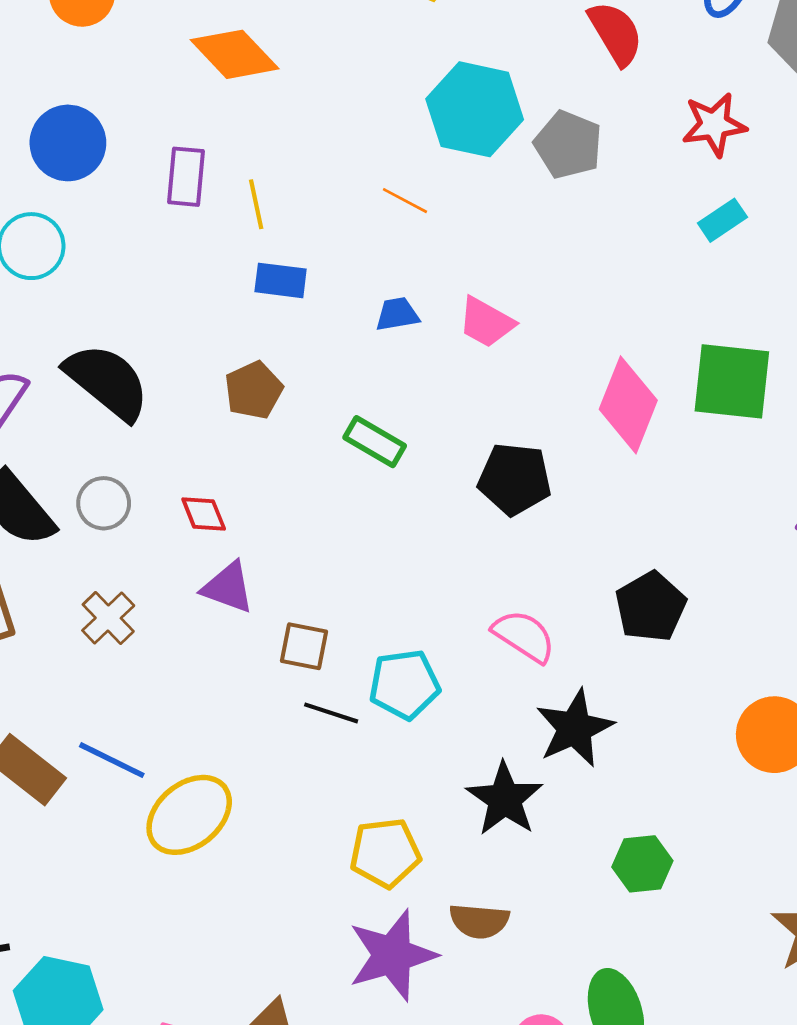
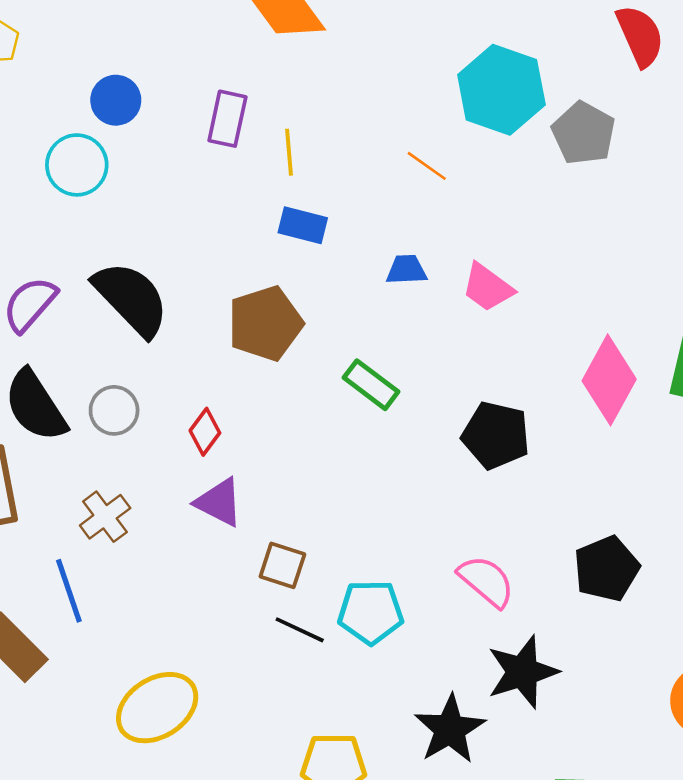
blue circle: (68, 143) -> (116, 100), moved, size x0.7
brown pentagon: (254, 390) -> (265, 323), size x1.4
red diamond: (204, 514) -> (205, 432), turned 51
blue line: (112, 760) -> (69, 591), moved, turned 38

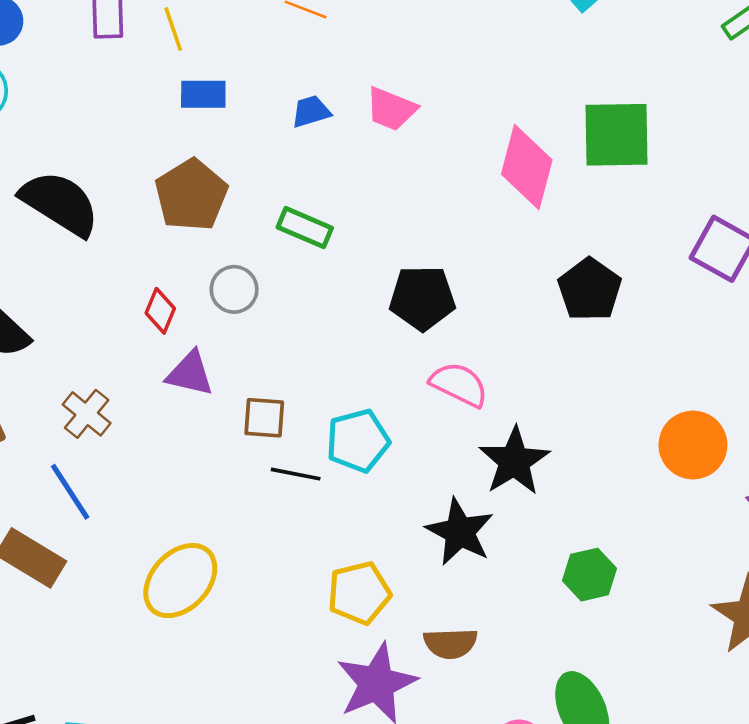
gray circle: (114, 410) -> (234, 289), moved
black pentagon: (496, 435) -> (422, 298), moved
black pentagon: (606, 569) -> (590, 290), moved

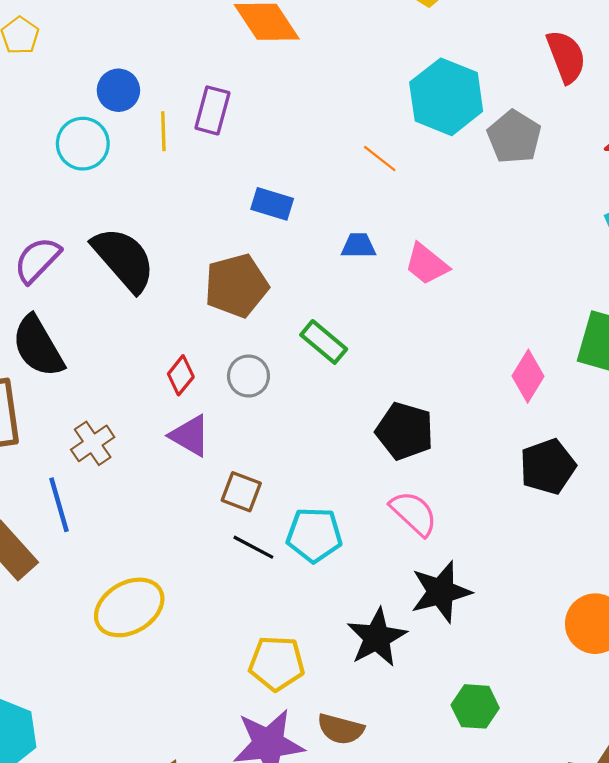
yellow line: (173, 29) -> (163, 131), moved
pink diamond: (527, 167) -> (528, 376), moved, size x0.7

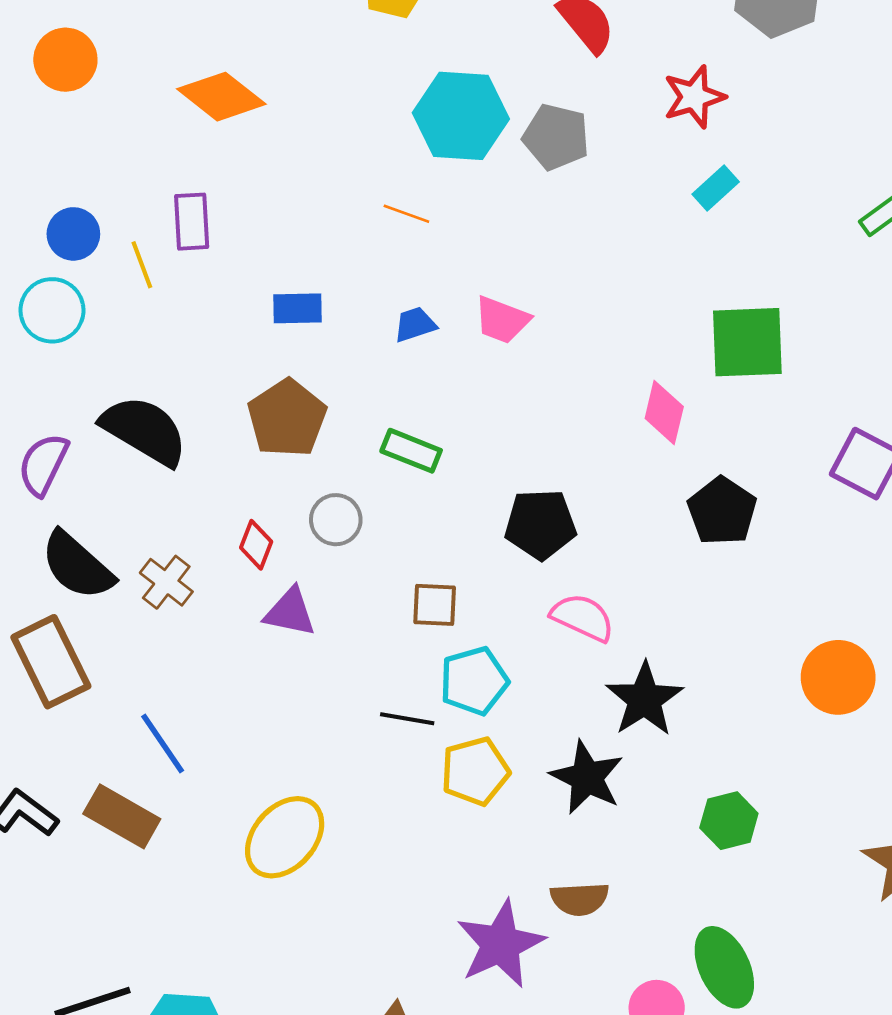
brown cross: (93, 443) -> (166, 582), moved
brown square: (241, 492) -> (435, 605), moved
yellow pentagon: (277, 663) -> (475, 771), moved

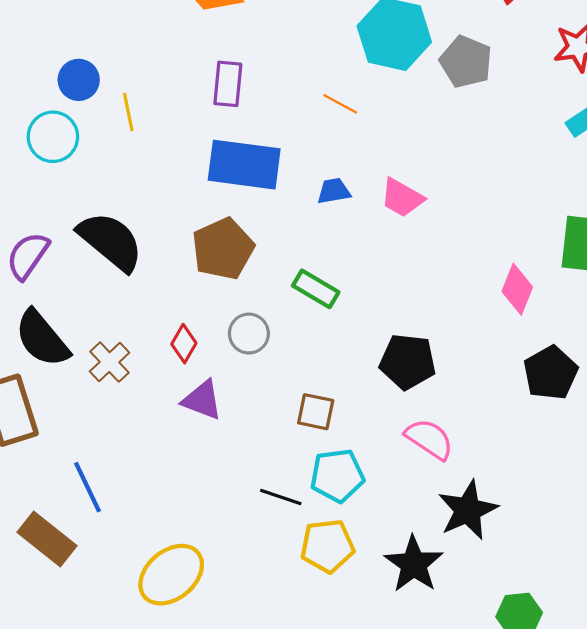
purple rectangle: (192, 222) -> (228, 84), moved
blue rectangle: (298, 308) -> (244, 165), size x1.8

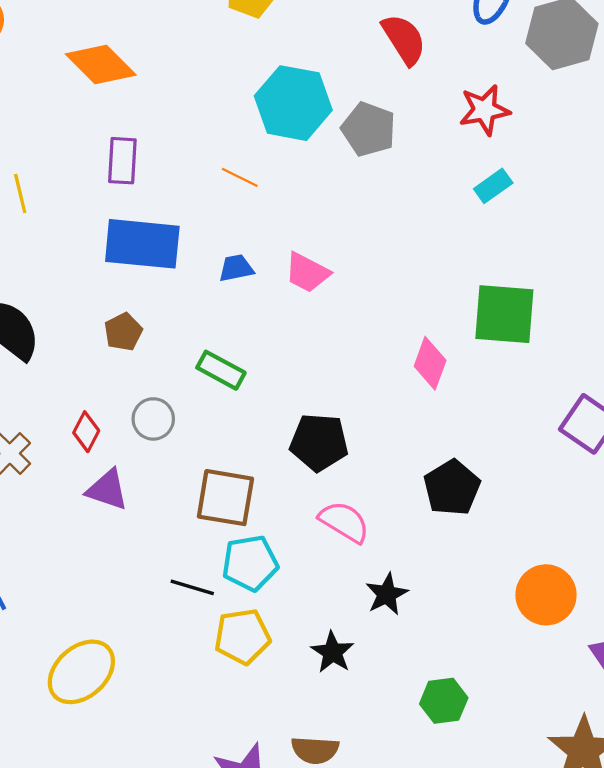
brown pentagon: (223, 249) -> (123, 332), size x0.6
black pentagon: (551, 373) -> (452, 488), moved
brown square: (316, 412) -> (225, 498), size x1.5
black star: (468, 510) -> (387, 594), size x0.7
black star: (414, 564) -> (333, 652), size x0.7

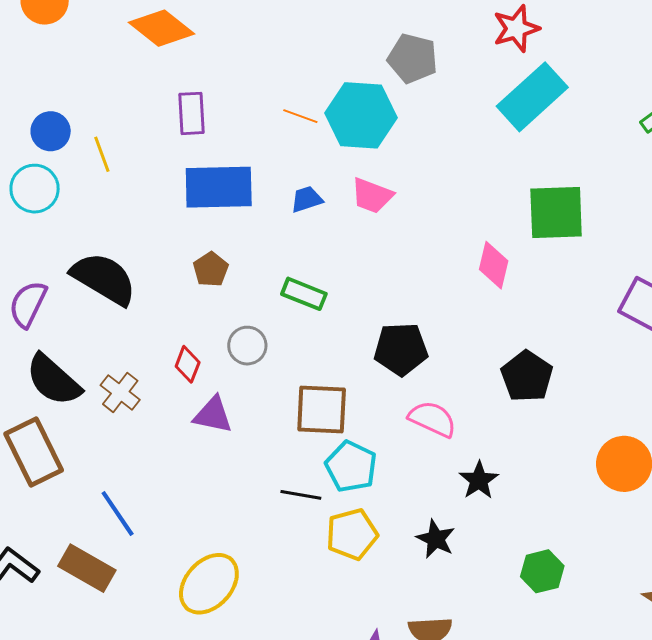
cyan hexagon: (293, 103) -> (361, 115), moved
cyan rectangle: (493, 186) -> (532, 97), size x2.0
cyan pentagon: (250, 563) -> (351, 467), turned -30

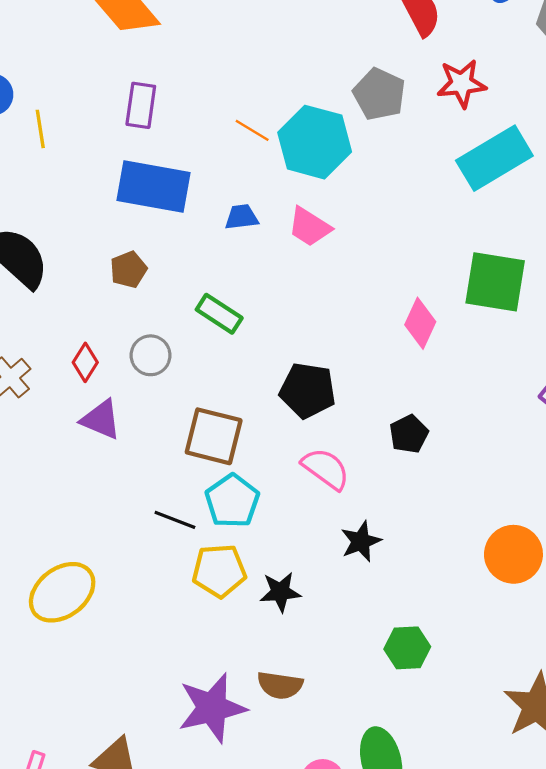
red star: (516, 28) -> (462, 84), moved
black pentagon: (527, 376) -> (409, 434), moved, size x0.7
black star: (436, 539) -> (280, 592), moved, turned 30

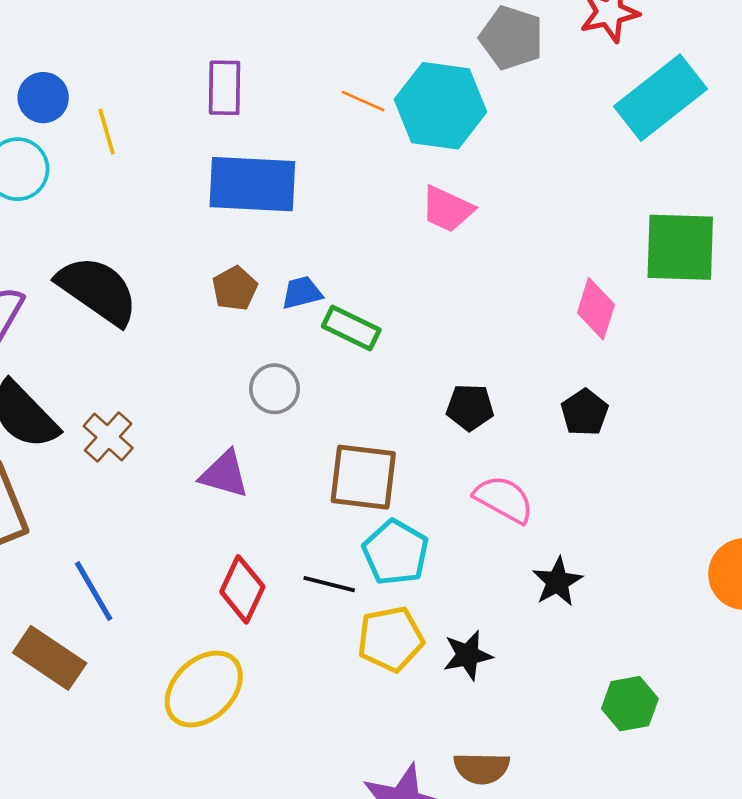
blue trapezoid: (242, 217) -> (302, 293), moved
red diamond: (85, 362) -> (242, 589), moved, size x1.4
black pentagon: (308, 390) -> (470, 407), size x0.7
black pentagon: (409, 434) -> (585, 412), moved

